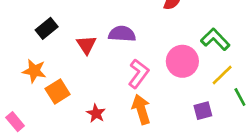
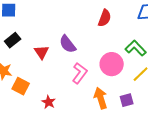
purple semicircle: (122, 34) -> (68, 44), turned -132
orange square: (58, 91) -> (21, 86), turned -30
orange arrow: (141, 109) -> (101, 98), moved

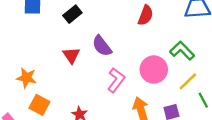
black rectangle: (13, 40) -> (72, 14), moved
orange square: (21, 86) -> (39, 105), moved

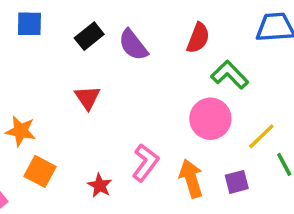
purple semicircle: (102, 46) -> (133, 45), moved
green L-shape: (182, 51) -> (230, 75), moved
pink L-shape: (116, 80) -> (145, 163), moved

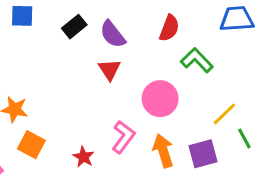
red triangle: (87, 98) -> (110, 70), moved
pink circle: (210, 119) -> (160, 99), moved
purple square: (237, 182) -> (203, 154), size x1.4

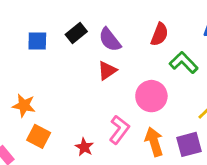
blue square: (22, 16) -> (37, 41), moved
red triangle: (110, 70) -> (107, 71), turned 30

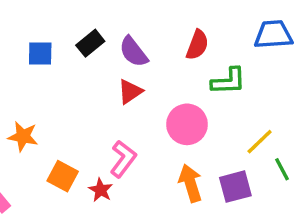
green L-shape: (184, 63) -> (228, 81), turned 132
pink L-shape: (119, 130) -> (123, 159), moved
orange square: (39, 136) -> (63, 176), moved

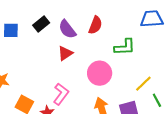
red semicircle: (197, 45) -> (95, 25), moved

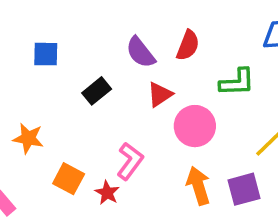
black rectangle: (41, 24) -> (97, 91), moved
red triangle: (65, 53) -> (160, 94), moved

